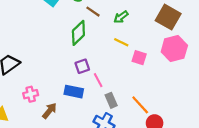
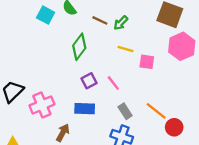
brown line: (93, 12) -> (100, 20), moved
pink line: (98, 80) -> (113, 83), moved
pink cross: (31, 94) -> (42, 105), moved, size x1.5

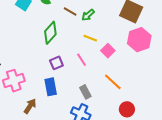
pink square: (147, 62) -> (108, 51), turned 32
pink line: (113, 83) -> (82, 60), moved
blue rectangle: (85, 109) -> (51, 87), turned 72
orange line: (156, 111) -> (113, 82), moved

